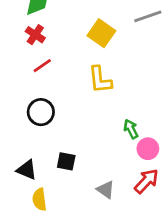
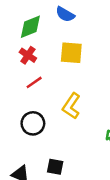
yellow square: (101, 33) -> (71, 53), moved, turned -30
yellow L-shape: (100, 80) -> (71, 106), moved, turned 40

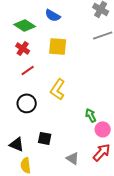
green diamond: (30, 27) -> (25, 25), turned 55

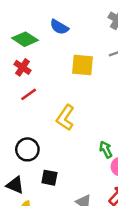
yellow square: (58, 46) -> (83, 65), moved
black circle: (27, 103) -> (27, 149), moved

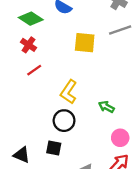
black circle: (27, 149) -> (64, 121), moved
green arrow: (106, 149) -> (106, 107), moved, turned -35

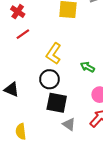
black square: (54, 148) -> (57, 103), moved, size x1.5
black triangle: (22, 155) -> (12, 89), moved

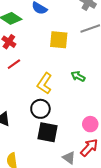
green arrow: (87, 67) -> (78, 76), moved
gray triangle: (69, 124) -> (69, 158), moved

